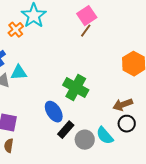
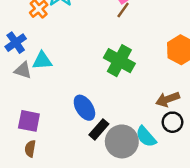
green cross: (76, 88) -> (119, 61), moved
gray circle: (85, 140) -> (122, 141), size x1.4

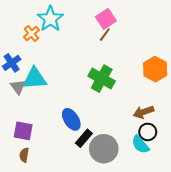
cyan triangle: (42, 61) -> (35, 79), size x1.4
gray triangle: (23, 70) -> (18, 87), turned 35
cyan semicircle: (146, 137) -> (140, 145), moved

